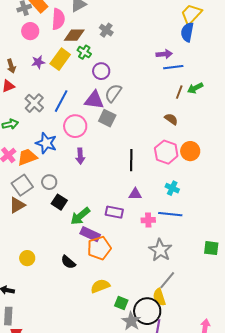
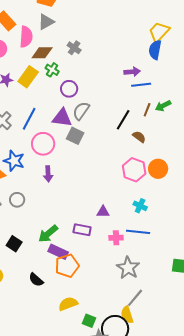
black line: (131, 160) -> (123, 120), moved, turned 30
black square: (59, 202) -> (14, 244), moved

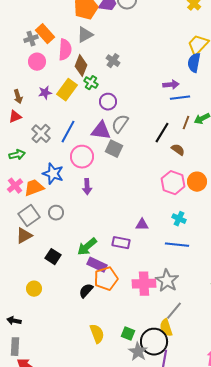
brown diamond: (42, 53) -> (81, 66), turned -70
pink cross: (116, 238) -> (144, 284), moved, size x1.6
black semicircle: (36, 280) -> (86, 291), moved, turned 91
yellow semicircle: (68, 304) -> (97, 334), moved, turned 90

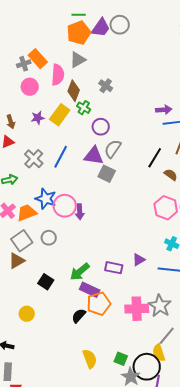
pink circle: (82, 157) -> (65, 206), moved
purple triangle: (142, 225) -> (139, 260), moved, turned -32

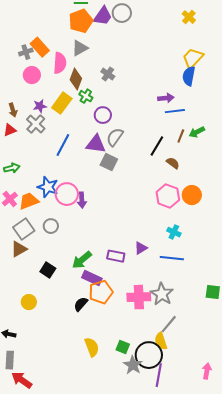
gray cross: (34, 159) -> (36, 124), moved

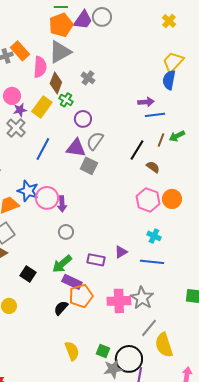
gray triangle: (80, 48) -> (60, 52), size x1.4
pink circle: (32, 75) -> (12, 96), moved
gray circle: (51, 226) -> (66, 232), moved
yellow semicircle: (161, 341) -> (164, 345), moved, size x1.4
gray star: (133, 365) -> (113, 369), turned 30

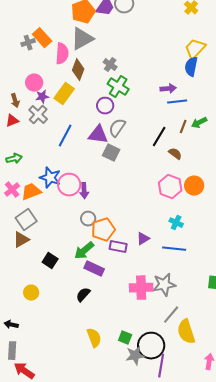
green cross: (66, 100) -> (118, 87), moved, size x1.5
orange pentagon: (81, 296) -> (103, 230), moved
gray star: (142, 298) -> (164, 285), turned 30

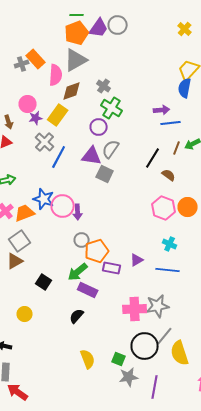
brown diamond: (78, 70) -> (72, 91), turned 50
gray cross: (38, 115) -> (45, 142), moved
black circle: (151, 346) -> (145, 346), moved

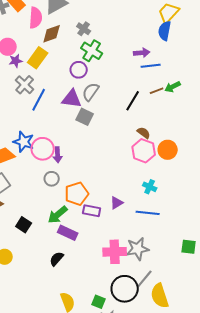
brown line: (177, 148) -> (157, 91), turned 48
brown semicircle: (169, 175) -> (144, 133), moved
gray circle: (82, 240) -> (52, 179), moved

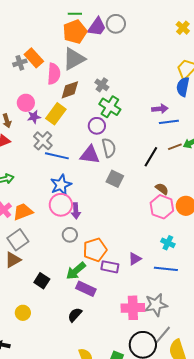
gray semicircle: (91, 92) -> (109, 148), turned 132
blue line: (39, 100) -> (57, 156), turned 75
gray square: (85, 117) -> (115, 179), moved
blue star: (24, 142) -> (61, 185), moved, turned 30

